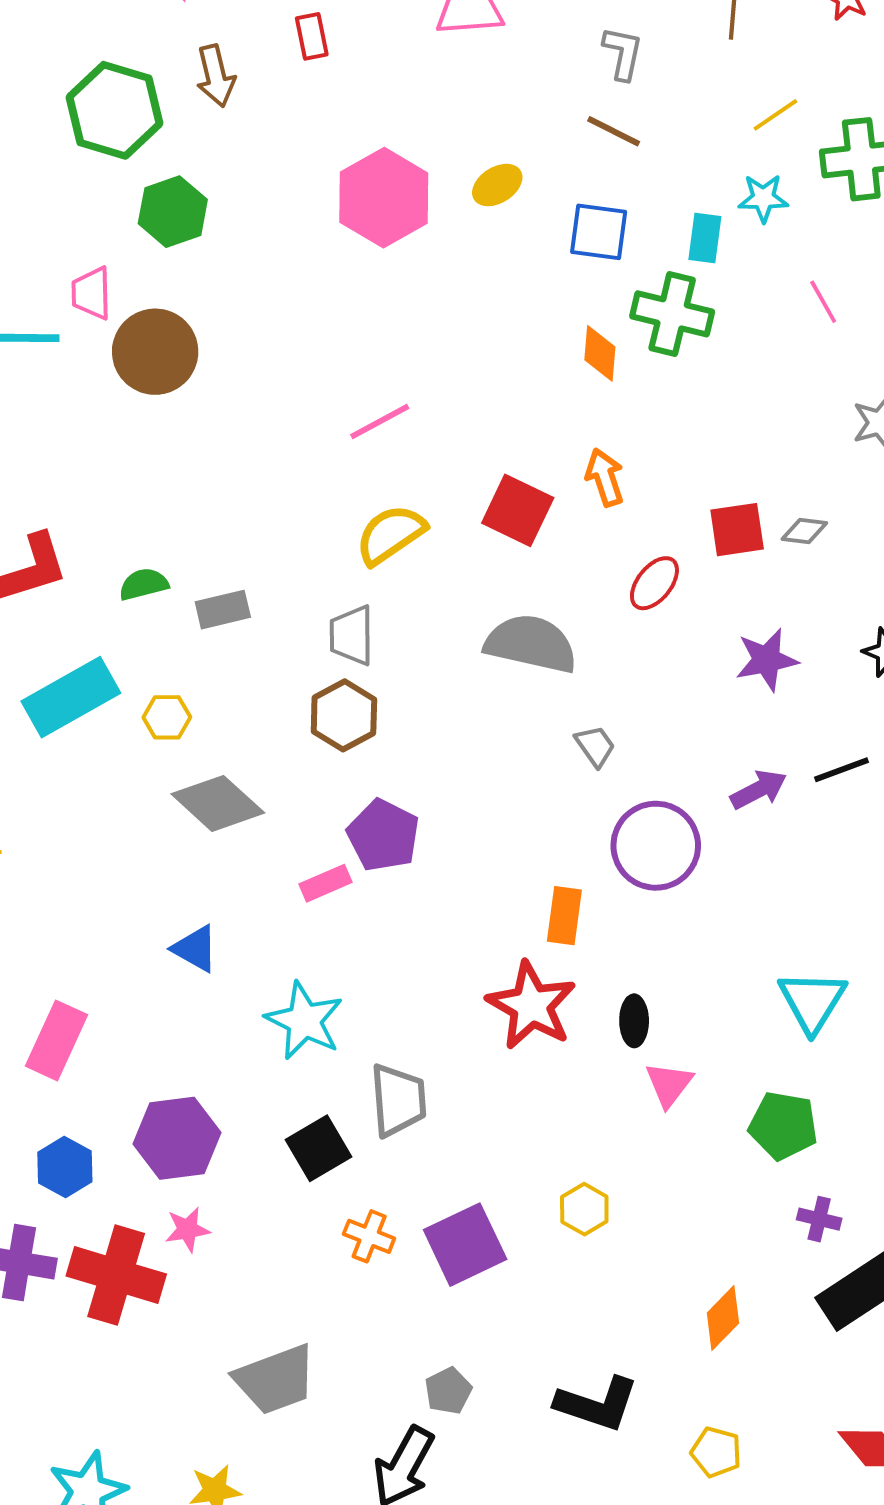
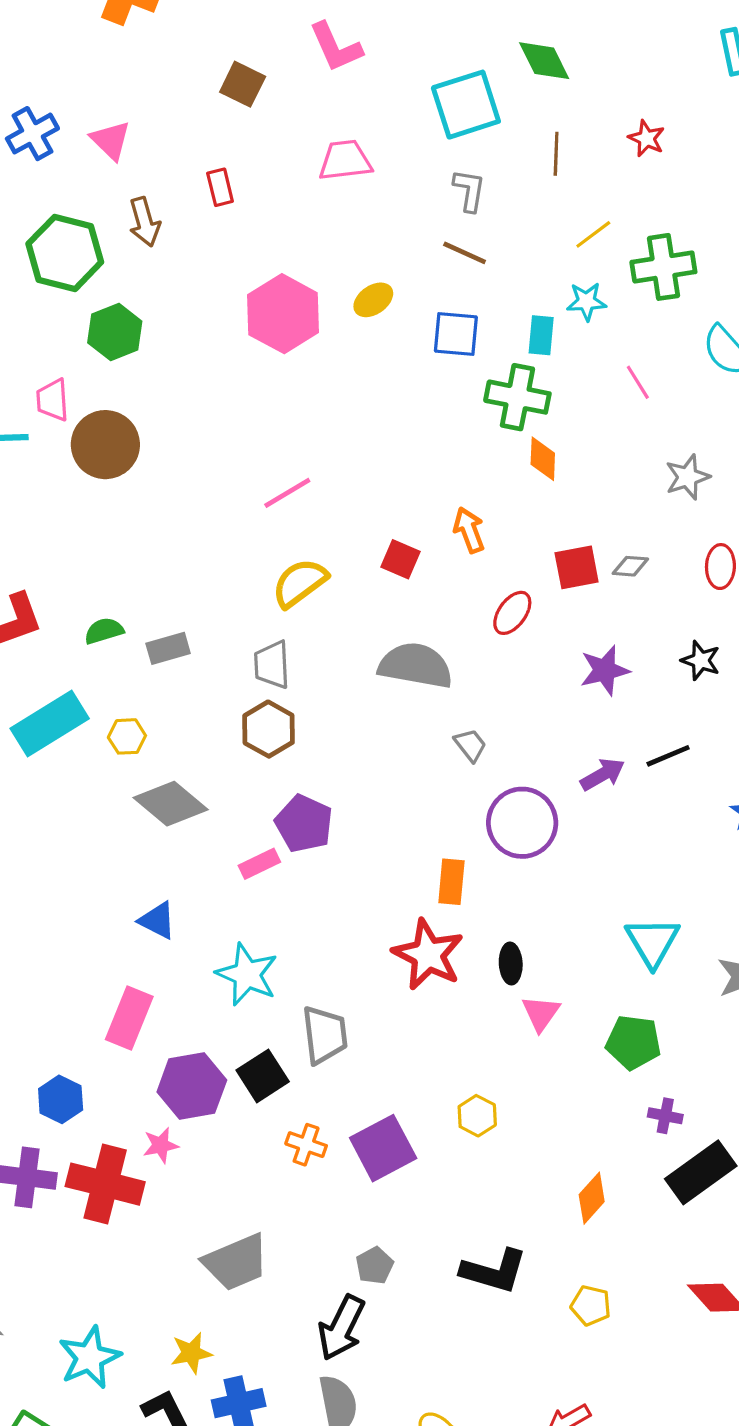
orange diamond: (600, 353) -> (543, 459), moved
red square: (518, 510) -> (401, 559), size x0.7
pink rectangle: (57, 1040) -> (129, 1018), moved
purple hexagon: (177, 1138) -> (192, 1086), moved

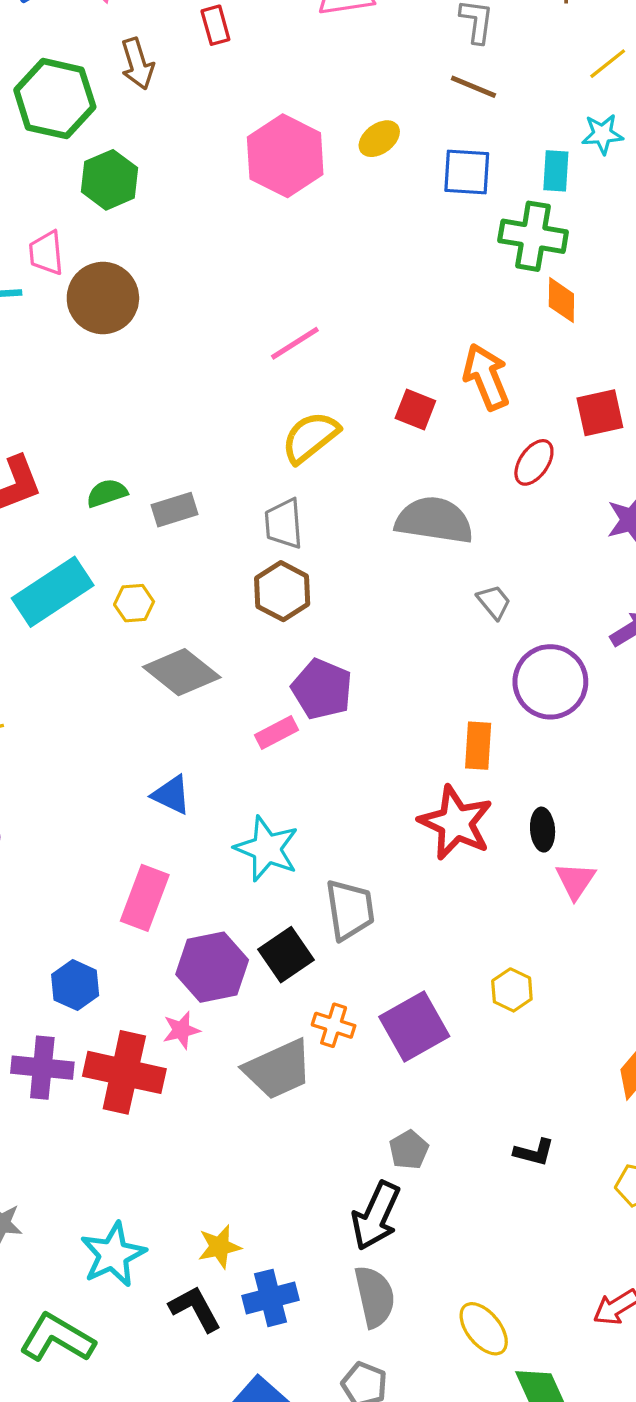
orange arrow: (469, 530) -> (486, 377), size x1.4
gray trapezoid: (236, 1262) -> (278, 1069), moved
black L-shape: (494, 1271) -> (534, 1152), size x0.6

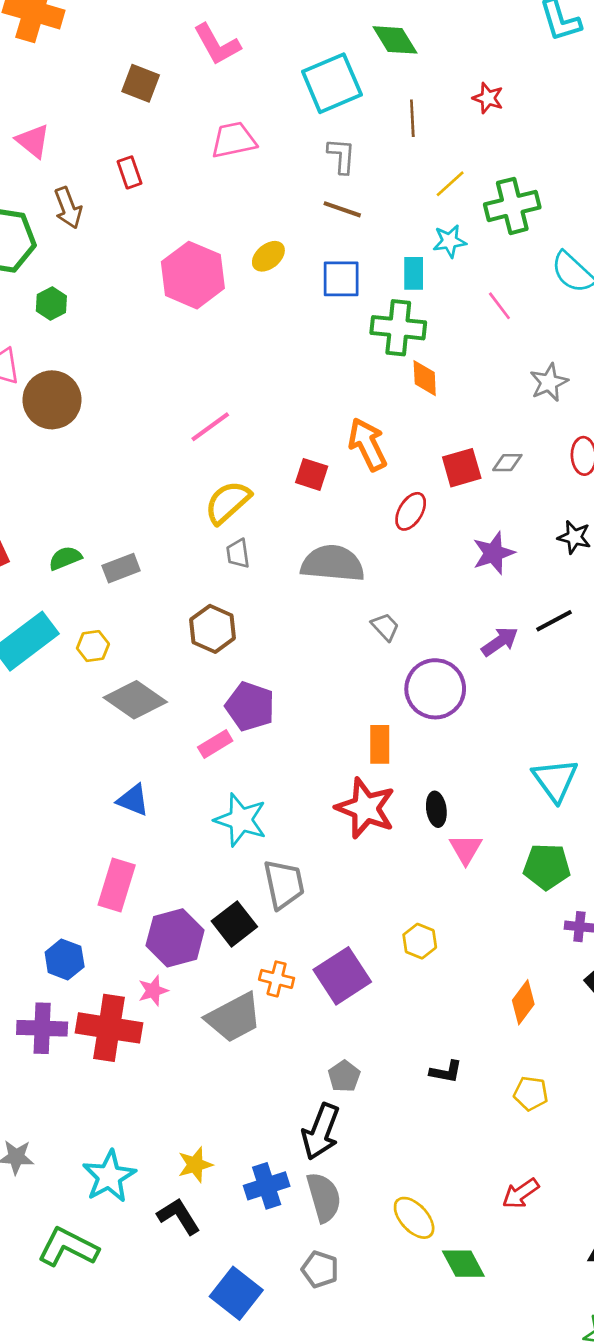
green hexagon: (110, 180) -> (51, 304), size x0.7
gray trapezoid: (284, 524) -> (238, 553), moved, size x0.7
cyan star: (267, 849) -> (241, 820), moved
blue cross: (271, 1298) -> (267, 1186), moved

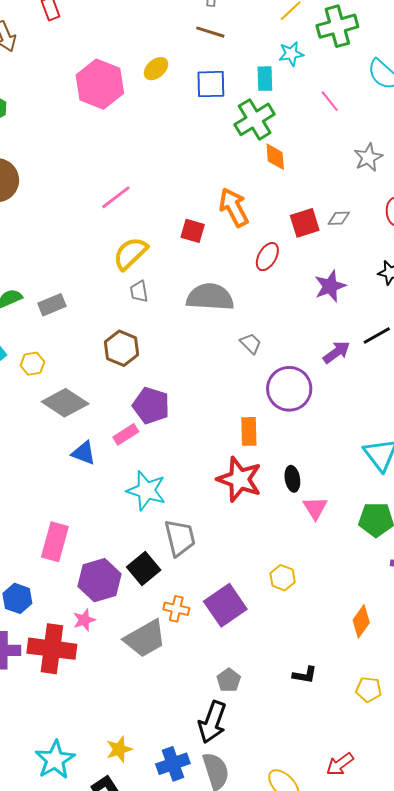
green cross: (398, 328) -> (255, 119), turned -36
blue triangle: (133, 800) -> (84, 453), moved
red arrow: (521, 1193) -> (340, 764), moved

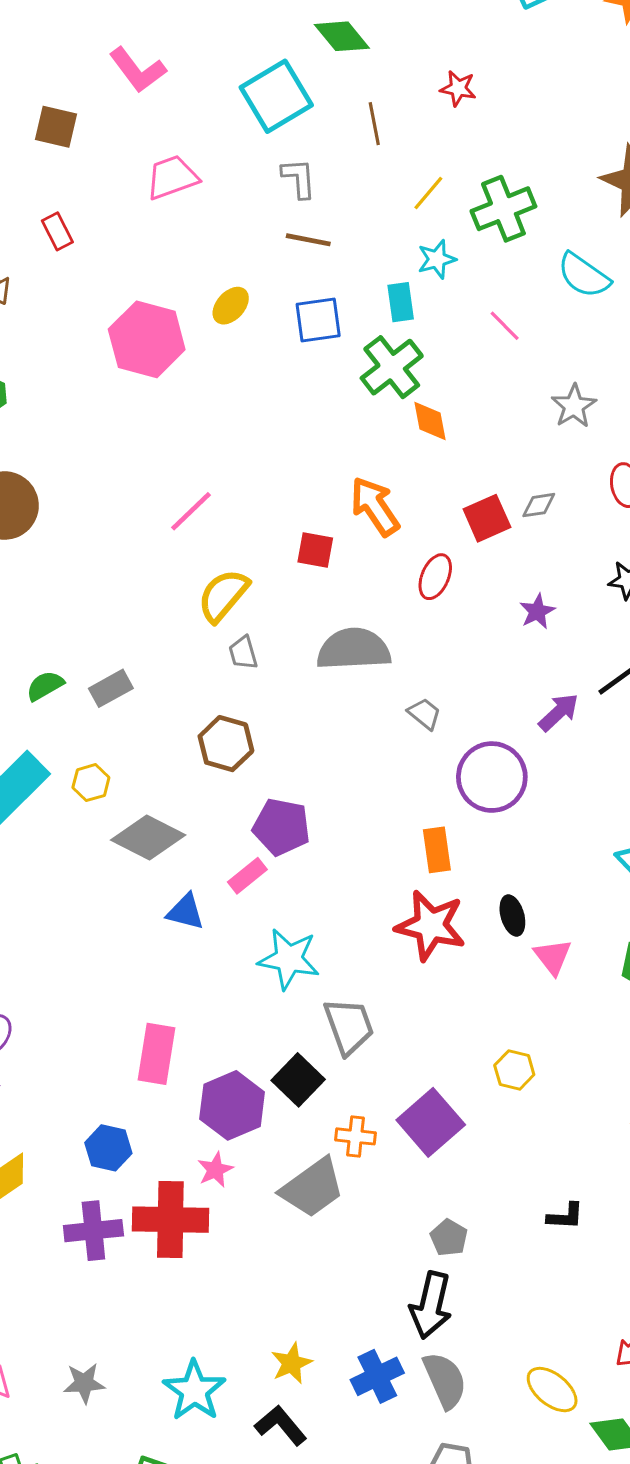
purple star: (330, 286) -> (537, 611), size x0.7

